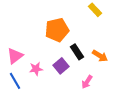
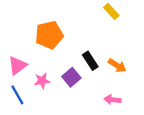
orange pentagon: (57, 30) -> (49, 35), moved
pink arrow: (87, 82) -> (113, 100), moved, turned 64

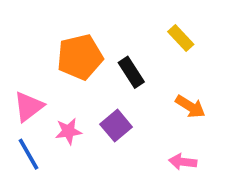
yellow rectangle: (111, 12) -> (181, 38), moved
black rectangle: (90, 61) -> (131, 72), moved

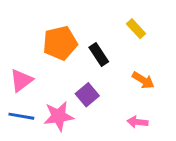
pink star: (68, 131) -> (59, 116), moved, size x1.5
blue line: (28, 154) -> (21, 116), turned -50

